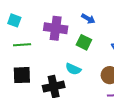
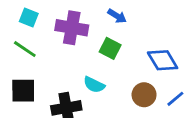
cyan square: (14, 20) -> (29, 18), moved
green line: (22, 45) -> (25, 49), turned 36

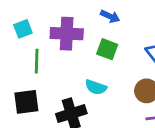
cyan square: (29, 18) -> (23, 29), turned -36
green line: (25, 49) -> (37, 61), moved, turned 65

